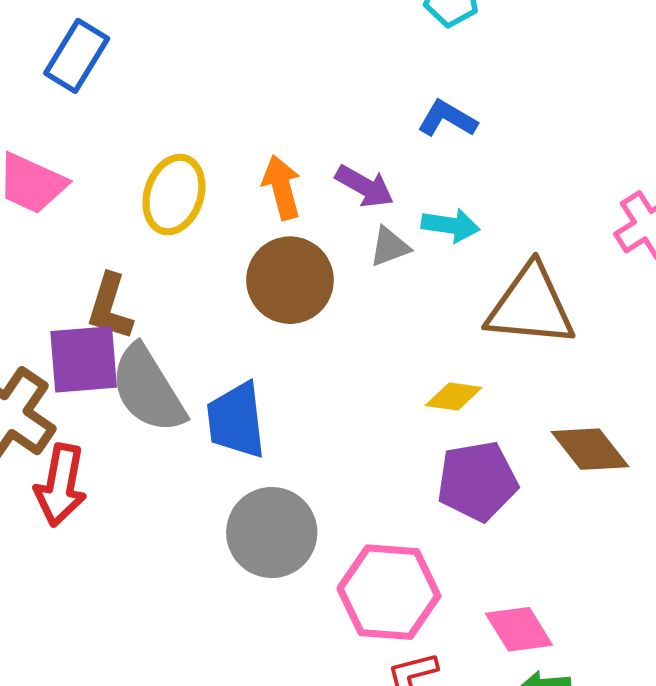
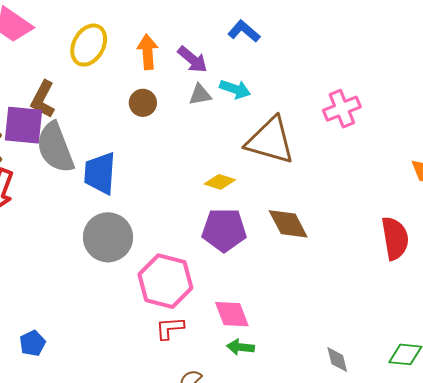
brown circle: (290, 280) -> (143, 103), size x0.6

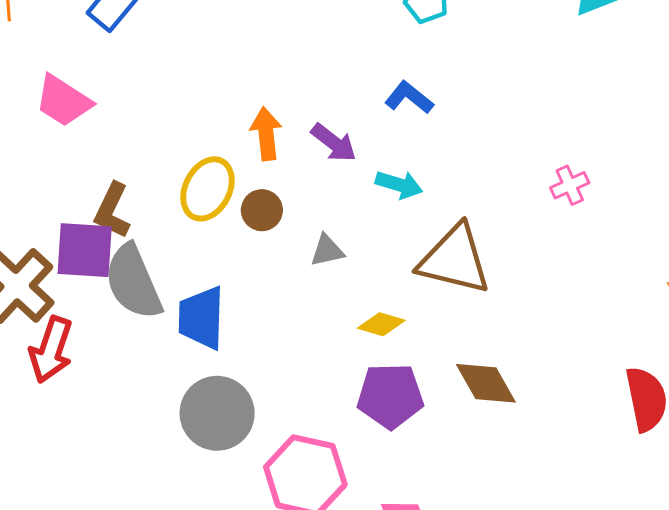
yellow ellipse: (89, 45) -> (208, 189), moved
gray triangle: (200, 95) -> (327, 251), moved
pink cross: (342, 109) -> (570, 185), moved, size x0.7

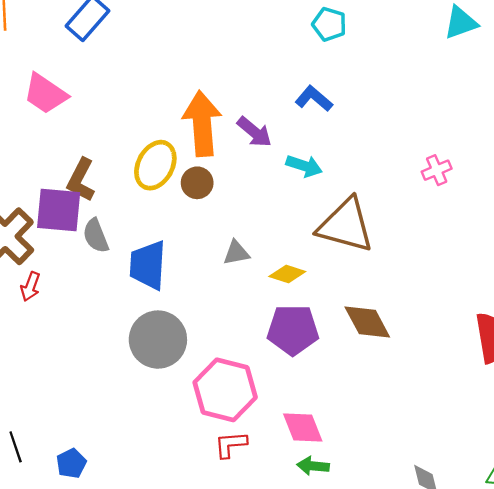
orange arrow: (266, 134) -> (202, 124), size x1.6
gray triangle: (327, 251) -> (236, 253), moved
gray semicircle: (133, 282) -> (96, 236), size x0.6
red arrow: (51, 350) -> (30, 287), size x0.6

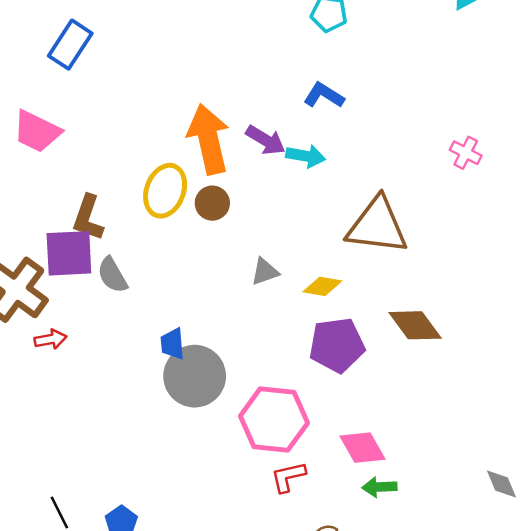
cyan arrow: (304, 166) -> (306, 156), moved
pink cross: (437, 170) -> (466, 153), turned -32
blue trapezoid: (148, 265) -> (172, 344), moved, size x0.6
red arrow: (30, 287) -> (50, 339), turned -112

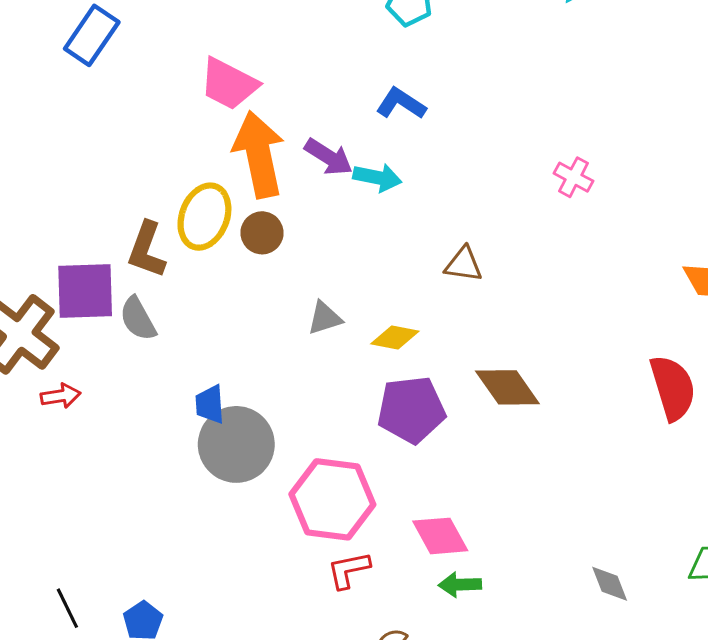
pink trapezoid: (37, 131) -> (229, 84), moved
brown L-shape: (88, 218) -> (147, 250), moved
brown triangle: (377, 226) -> (463, 264), size x0.5

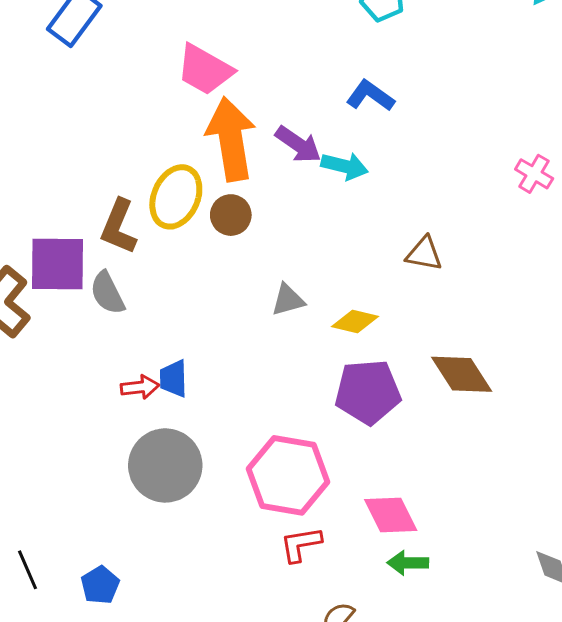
red arrow: (61, 396) -> (140, 387), moved
gray circle: (236, 444) -> (165, 465), moved

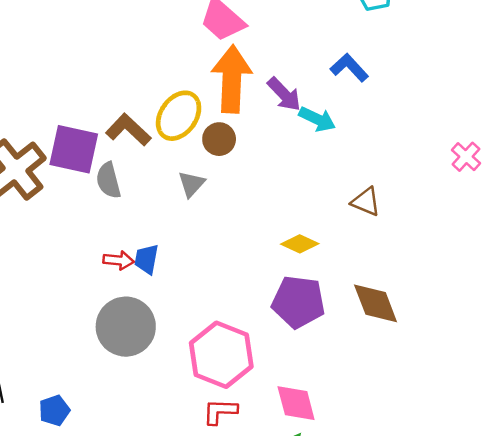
brown L-shape: (119, 227) -> (128, 130), turned 99
gray triangle: (288, 300) -> (191, 184), moved, turned -44

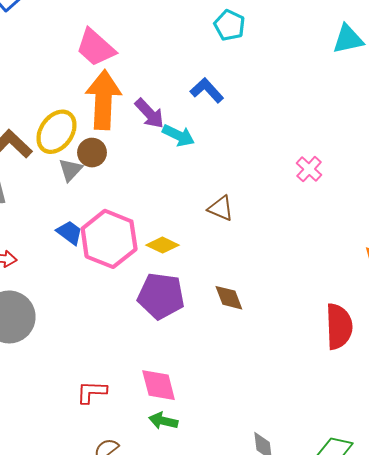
gray triangle: (191, 184) -> (70, 170), moved
blue trapezoid: (147, 259) -> (69, 233), moved, turned 116
brown diamond: (376, 303) -> (229, 298), size x0.7
pink hexagon: (221, 355) -> (109, 239), moved

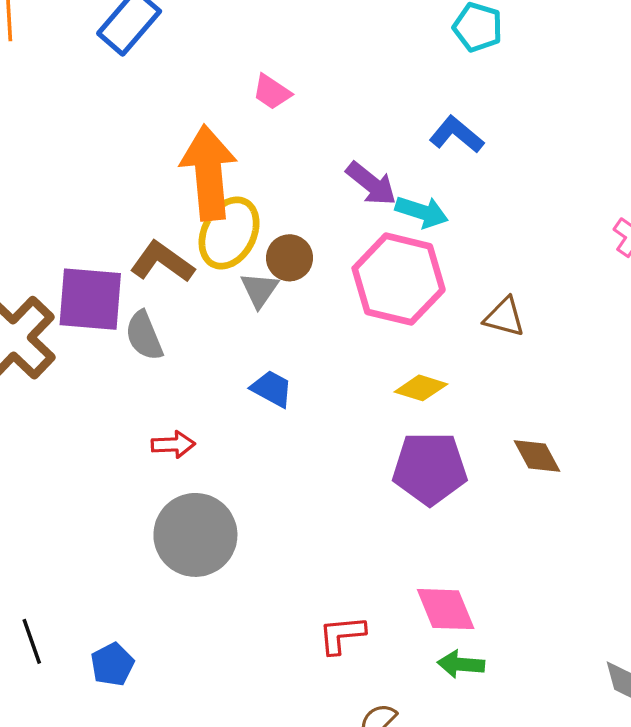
pink trapezoid: (96, 48) -> (272, 92), size x0.6
orange arrow: (103, 100) -> (209, 173), moved
pink hexagon: (109, 239) -> (399, 279), moved

